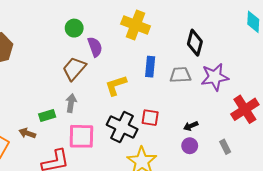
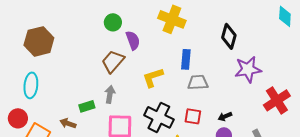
gray trapezoid: (180, 75) -> (198, 82), moved
red square: (150, 118) -> (193, 116), moved

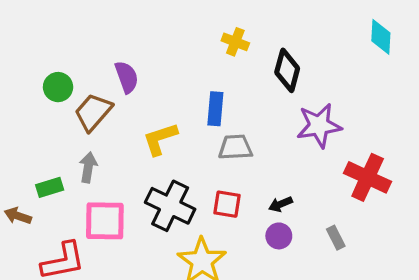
yellow cross: (172, 19) -> (235, 42), moved, size x0.6
green circle: (113, 22) -> (58, 87), moved
red cross: (277, 100) -> (368, 177), turned -32

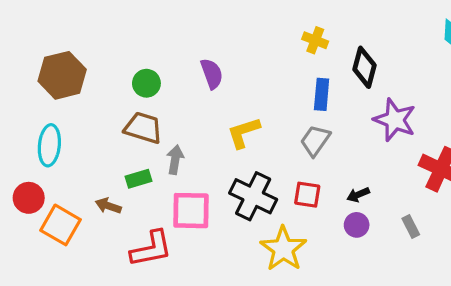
blue rectangle: (215, 109) -> (322, 94), moved
brown trapezoid: (93, 112) -> (143, 128), moved, turned 66
purple star: (319, 126) -> (395, 120), turned 30
gray trapezoid: (235, 147) -> (315, 141), turned -52

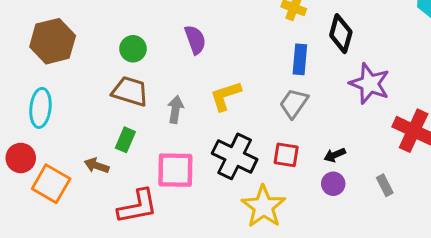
gray arrow: (175, 160) -> (175, 109), moved
green rectangle: (138, 179) -> (125, 140), turned -50

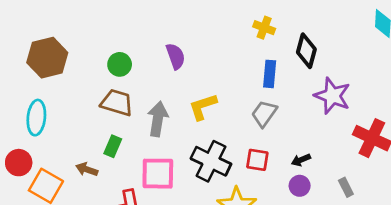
gray arrow: (175, 109) -> (158, 119), size x1.4

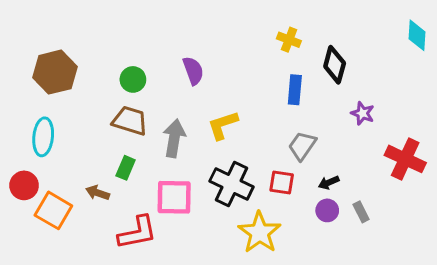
purple star: (332, 96) -> (363, 113), size x0.6
gray trapezoid: (264, 114) -> (302, 146), moved
gray rectangle: (346, 187) -> (361, 212), moved

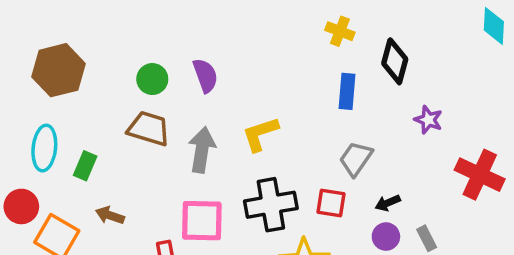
purple semicircle: (193, 71) -> (205, 75), moved
green rectangle: (126, 168) -> (85, 166), moved
black cross: (232, 184) -> (271, 205), turned -36

